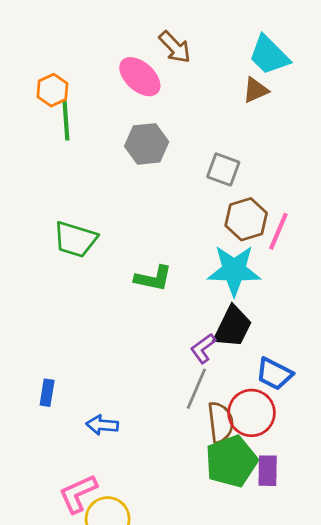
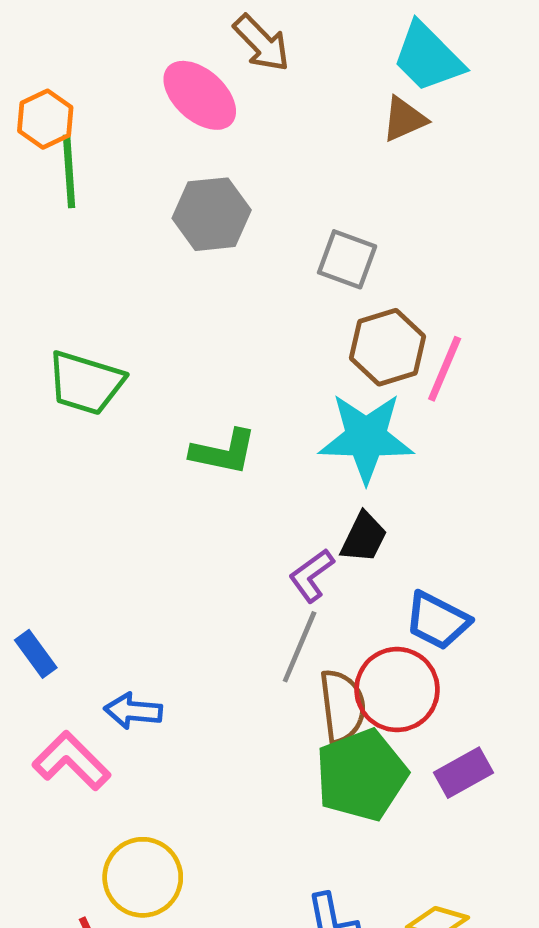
black trapezoid: (233, 327) -> (364, 537), size x0.7
blue rectangle: (47, 393) -> (36, 654), turned -45
purple rectangle: (268, 471) -> (464, 773), moved, turned 60
pink L-shape: (78, 494) -> (71, 761), moved, turned 69

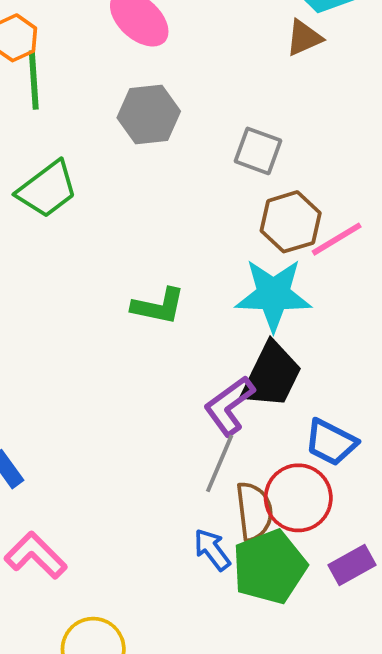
pink line: (445, 369) -> (337, 239), turned 36
green trapezoid: (86, 383) -> (47, 189), moved, turned -54
black trapezoid: (364, 537) -> (271, 375), size x1.6
purple L-shape: (311, 575) -> (229, 406), size x1.4
blue arrow: (133, 711) -> (212, 550), moved, turned 48

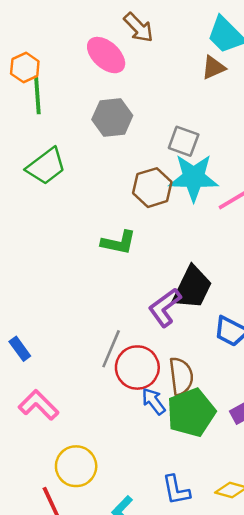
brown hexagon: (291, 222) -> (152, 188), moved
cyan star: (273, 295) -> (194, 178), moved
gray line: (220, 463) -> (111, 349), moved
red circle: (298, 498) -> (137, 368), moved

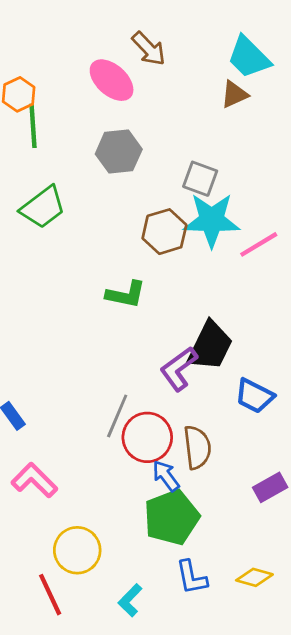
green pentagon: (191, 413) -> (172, 517), moved

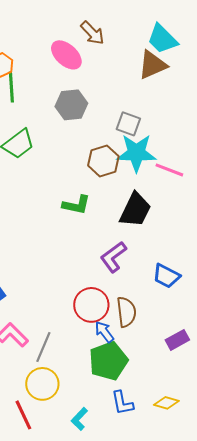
brown triangle: (234, 94) -> (152, 65), size x1.5
pink line: (259, 244) -> (169, 170), turned 52
black trapezoid: (210, 346) -> (135, 210), moved
gray line: (117, 416) -> (43, 347), moved

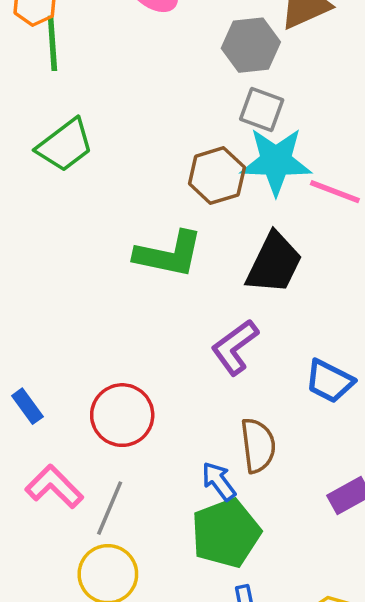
gray hexagon: (71, 105) -> (251, 45), moved
green L-shape: (76, 205) -> (169, 254), size x1.4
red circle: (91, 305) -> (122, 415), moved

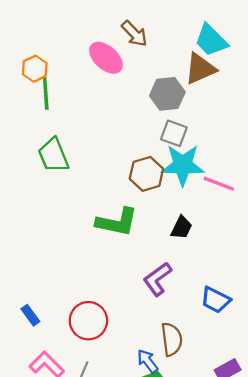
green trapezoid: (65, 145) -> (53, 155), turned 105
black trapezoid: (274, 263) -> (182, 228), size x0.6

